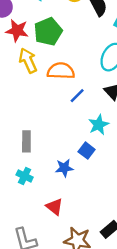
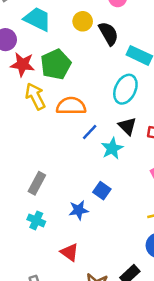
cyan star: (99, 125) -> (112, 148), moved
gray rectangle: (26, 141) -> (37, 183), turned 30

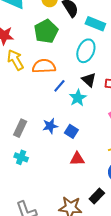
green pentagon: (56, 64) -> (46, 31), moved
blue star: (79, 210) -> (50, 126), moved
red triangle: (70, 252) -> (77, 159), moved, turned -35

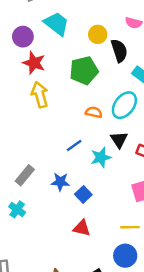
orange semicircle: (44, 66) -> (94, 112), moved, size x0.6
blue line: (59, 86) -> (74, 146), moved

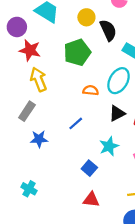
black triangle: (119, 140) -> (117, 113), turned 42
cyan star: (101, 157) -> (109, 146), moved
gray rectangle: (25, 175) -> (27, 111), moved
blue star: (60, 182) -> (39, 139), moved

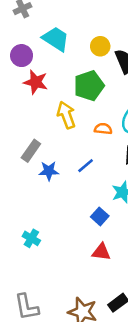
yellow arrow: (39, 79) -> (66, 115), moved
blue star: (39, 139) -> (49, 171), moved

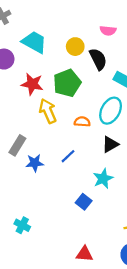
red star: (36, 82) -> (32, 84), moved
red triangle: (101, 252) -> (84, 254), moved

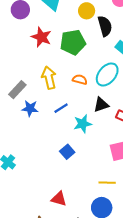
yellow arrow: (48, 111) -> (49, 78), moved
cyan star: (103, 178) -> (83, 124), moved

